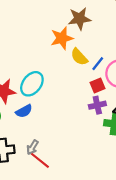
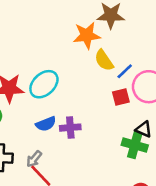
purple cross: (97, 105) -> (70, 128), moved
blue semicircle: (24, 111) -> (46, 124), moved

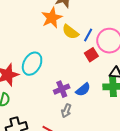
blue semicircle: (46, 124) -> (83, 90), moved
gray arrow: (34, 159) -> (66, 111), moved

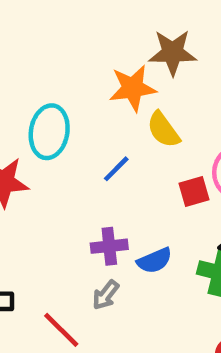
blue line: (88, 35) -> (116, 169), moved
cyan ellipse: (32, 64) -> (49, 132), moved, turned -35

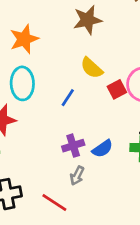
orange star: (133, 88) -> (24, 39), moved
red square: (194, 191) -> (117, 89), moved

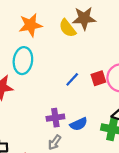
yellow semicircle: (92, 68) -> (67, 28), moved
blue line: (68, 98) -> (72, 79), moved

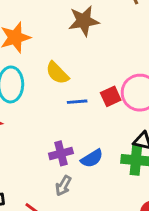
yellow semicircle: (67, 28) -> (57, 73), moved
blue line: (72, 79) -> (77, 102), turned 49

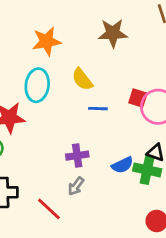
red square: (111, 96) -> (138, 98), moved, turned 36
blue semicircle: (92, 158) -> (122, 165), moved

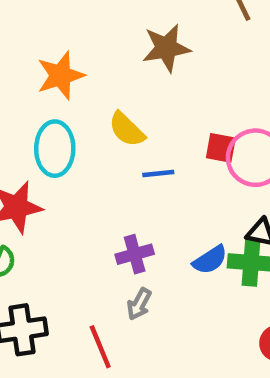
red line: (49, 209) -> (100, 347), turned 32

